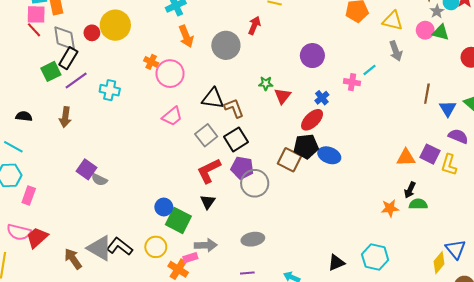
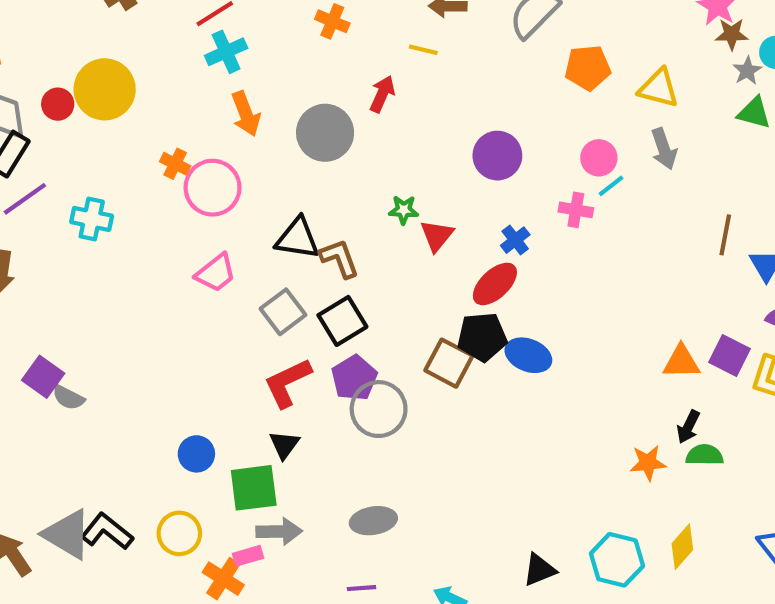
pink circle: (425, 30) -> (599, 158), moved
purple pentagon: (242, 168) -> (354, 378), turned 30
green square: (178, 220) -> (254, 488), moved, turned -35
yellow diamond: (439, 263) -> (682, 547), moved

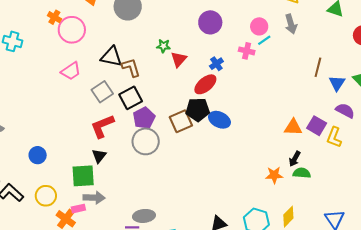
brown square: (449, 363) -> (181, 121), turned 35
purple pentagon: (354, 378) -> (144, 118), moved
blue circle: (196, 454) -> (38, 155), moved
gray ellipse: (373, 521) -> (144, 216), moved

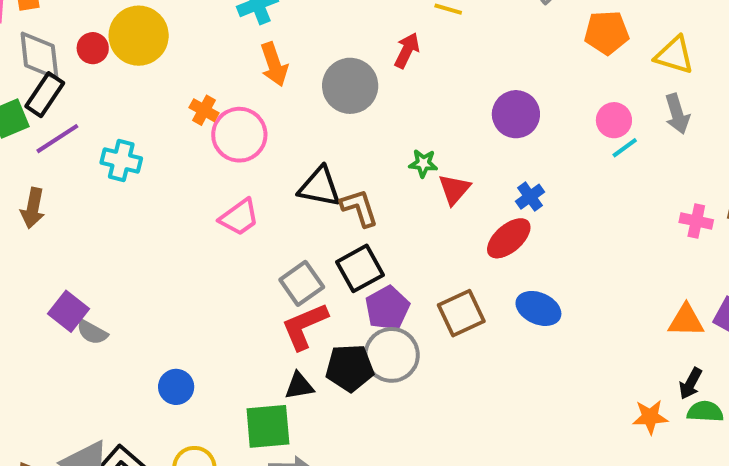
pink cross: (247, 51) -> (696, 221), moved
gray square: (102, 92) -> (302, 283), moved
black pentagon: (198, 110) -> (350, 368), moved
black triangle: (99, 156) -> (299, 386), turned 42

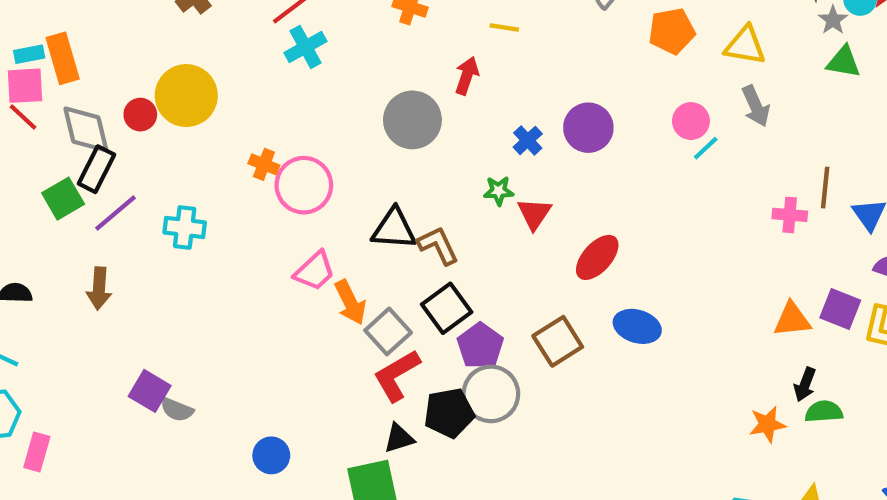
orange arrow: (274, 64) -> (350, 302), moved
blue cross: (530, 197) -> (528, 140), moved

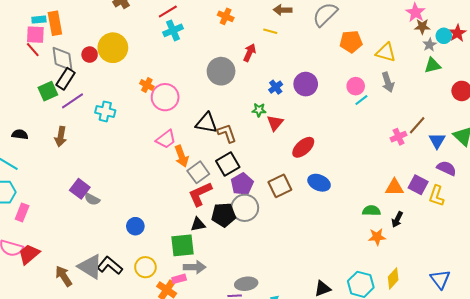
green triangle: (844, 62) -> (433, 65), turned -30
brown line: (825, 188) -> (417, 125), turned 30
pink cross: (790, 215) -> (399, 137), turned -35
green semicircle: (824, 412) -> (371, 211), moved

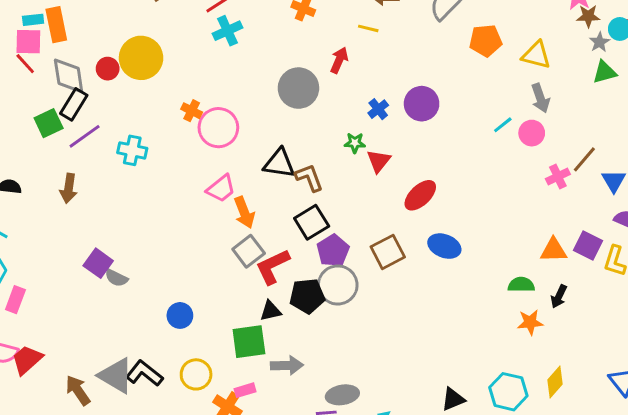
pink circle: (356, 86) -> (532, 133), moved
gray square: (198, 172) -> (249, 251), moved
gray arrow: (195, 267) -> (287, 365), moved

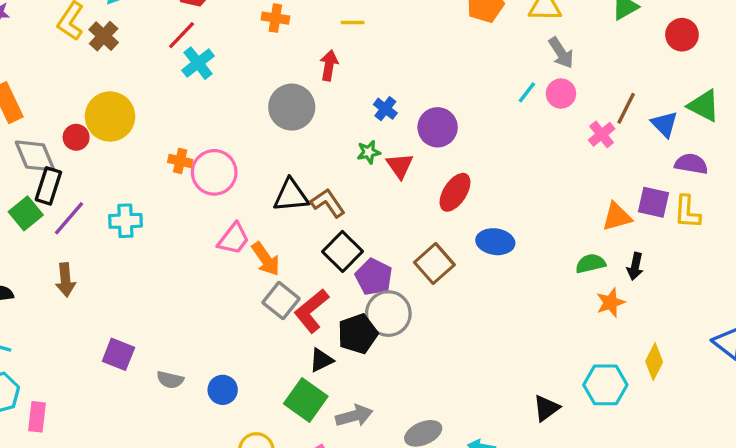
purple circle: (422, 104) -> (438, 127), moved
gray semicircle: (116, 278) -> (170, 380), moved
green square: (249, 342) -> (306, 400), turned -33

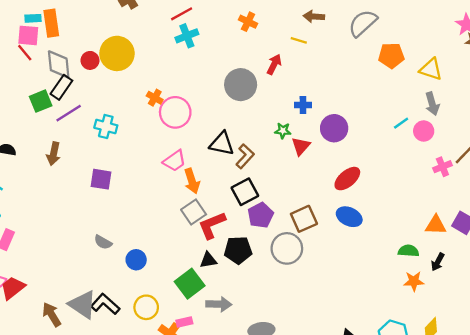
blue cross: (385, 109) -> (303, 105), turned 35
red ellipse: (455, 192) -> (347, 179), moved
brown L-shape: (328, 203) -> (245, 156), turned 60
gray circle: (388, 314) -> (287, 248), moved
purple square: (118, 354) -> (101, 179), moved, turned -30

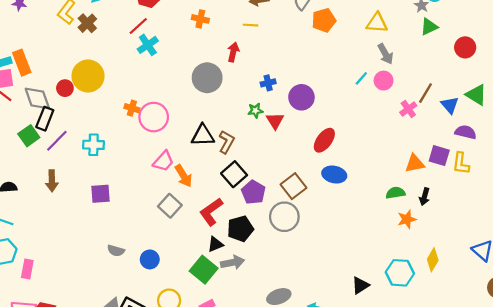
orange pentagon: (391, 56) -> (324, 20), moved
gray square: (194, 212) -> (170, 206), moved
gray arrow: (219, 304) -> (233, 262), moved

